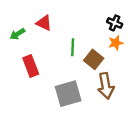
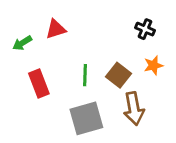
red triangle: (44, 23) -> (56, 29), turned -42
orange star: (116, 43) -> (153, 65), moved
green line: (73, 47) -> (85, 75), moved

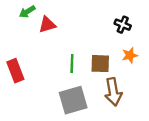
green arrow: (22, 43) -> (27, 12), moved
brown square: (118, 75) -> (100, 64), turned -36
red rectangle: (39, 84) -> (15, 71), moved

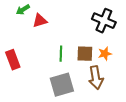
black cross: (123, 25) -> (104, 21), size x1.6
orange star: (130, 55) -> (105, 54), moved

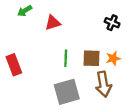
red triangle: (40, 21) -> (53, 23), moved
black cross: (104, 21) -> (112, 23), size x0.6

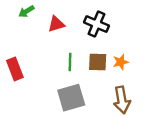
black cross: (112, 23) -> (96, 24), moved, size x1.5
brown arrow: (103, 84) -> (122, 100), moved

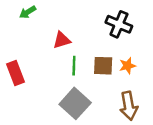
red triangle: (56, 24) -> (62, 40), moved
black cross: (96, 24) -> (119, 24), moved
gray square: (71, 98) -> (75, 103), turned -32

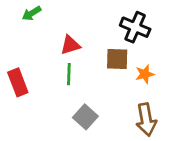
green line: (74, 66) -> (69, 74), moved
brown square: (103, 66) -> (117, 59), moved
gray square: (75, 103) -> (85, 117), size x0.7

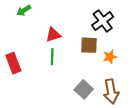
black cross: (135, 27) -> (103, 21), turned 30
gray square: (85, 117) -> (84, 89), moved

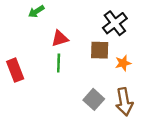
green arrow: (24, 10) -> (36, 11), moved

